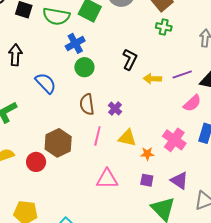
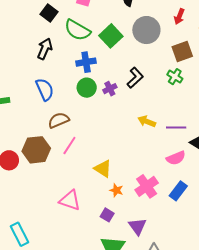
black arrow: (15, 55) -> (45, 49), moved
black L-shape: (130, 59) -> (135, 78), moved
brown semicircle: (87, 104) -> (59, 120), moved, turned 55
purple cross: (115, 109) -> (110, 89), moved
pink line: (97, 136) -> (69, 145), moved

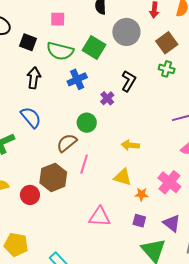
green circle: (87, 88) -> (87, 123), moved
blue semicircle: (45, 89) -> (31, 117), moved
yellow arrow: (147, 121) -> (130, 145), moved

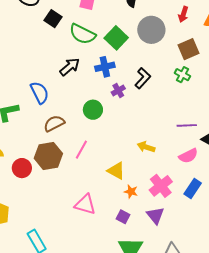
black arrow: (34, 78) -> (70, 67), moved, turned 30
blue cross: (77, 79) -> (105, 67), moved
brown semicircle: (67, 143) -> (54, 123), moved
yellow arrow: (130, 145) -> (146, 147), moved
purple triangle: (172, 223) -> (155, 215), moved

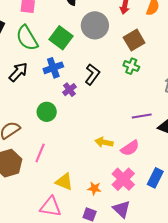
green semicircle: (82, 34) -> (27, 38), turned 40
pink semicircle: (188, 156) -> (130, 148), moved
yellow triangle: (116, 171) -> (64, 182), moved

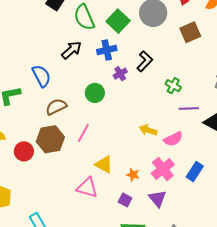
green cross: (131, 66) -> (173, 86), moved

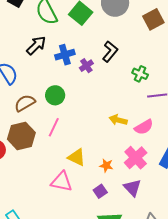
blue cross: (107, 50) -> (65, 55), moved
green circle: (95, 93) -> (55, 95), moved
purple square: (125, 200) -> (100, 191), turned 32

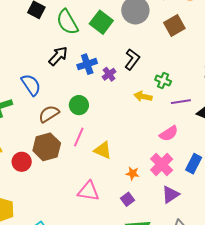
yellow arrow: (118, 120) -> (143, 96), moved
yellow triangle: (77, 157) -> (103, 150), moved
purple triangle: (132, 188) -> (170, 195), moved, turned 42

